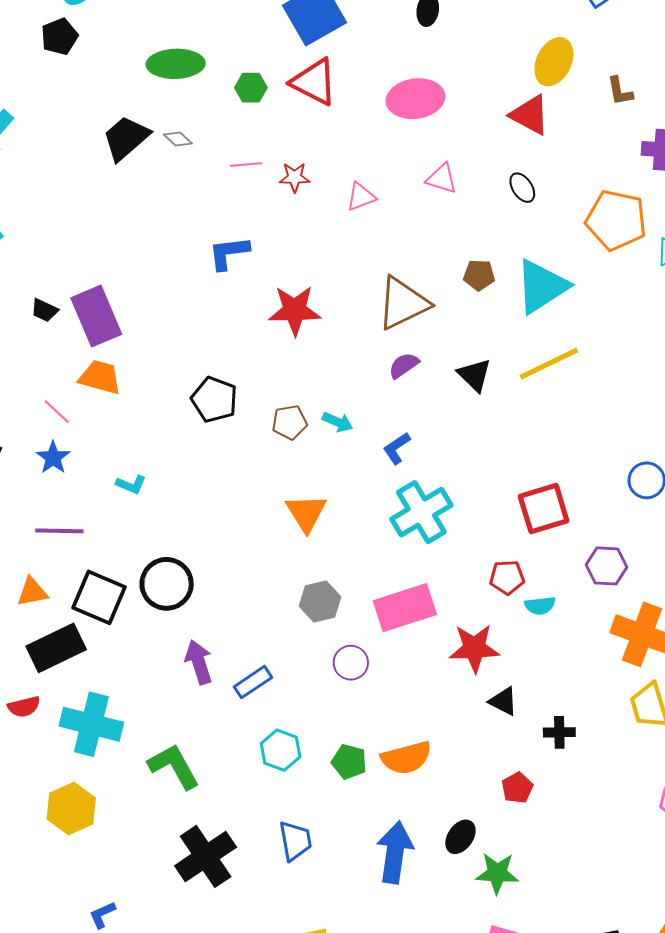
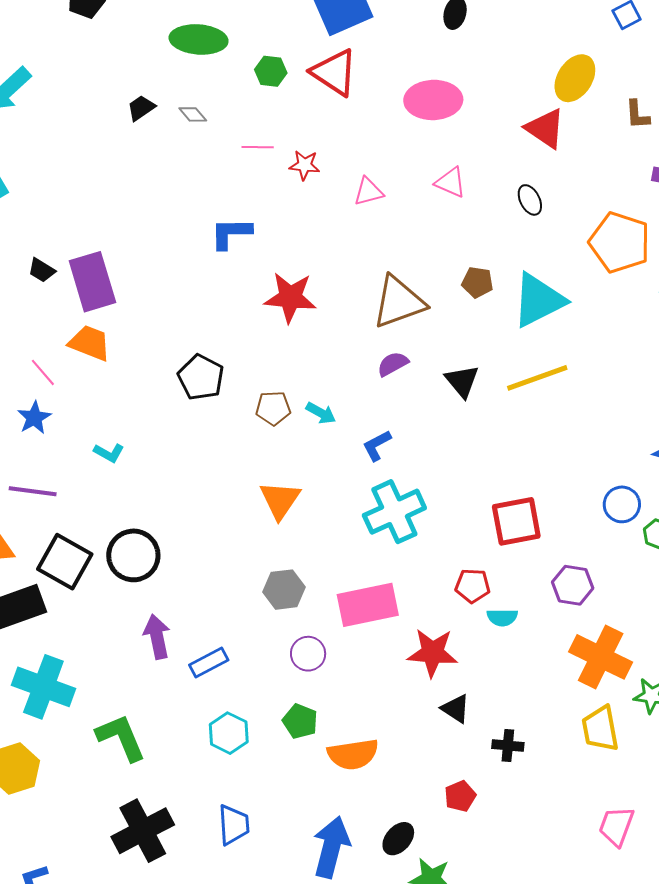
black trapezoid: (126, 138) -> (141, 108), size x0.6
green pentagon: (349, 762) -> (300, 721), moved

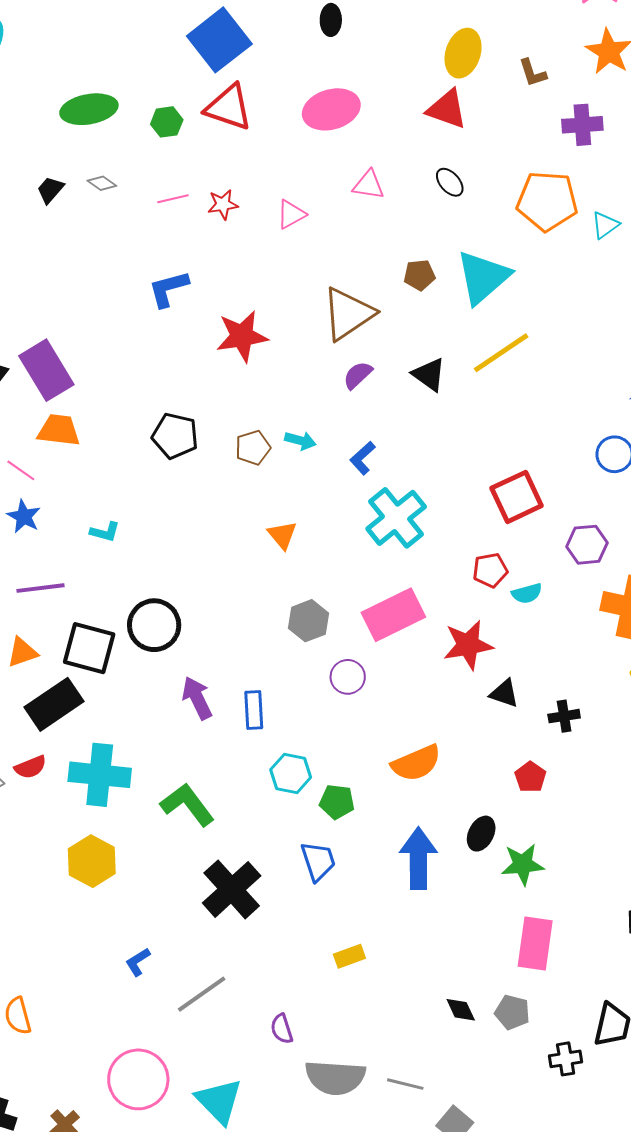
orange triangle: (280, 500) -> (282, 535), size x0.7
blue rectangle: (209, 662) -> (254, 710), turned -51
green pentagon: (300, 721) -> (337, 802), moved

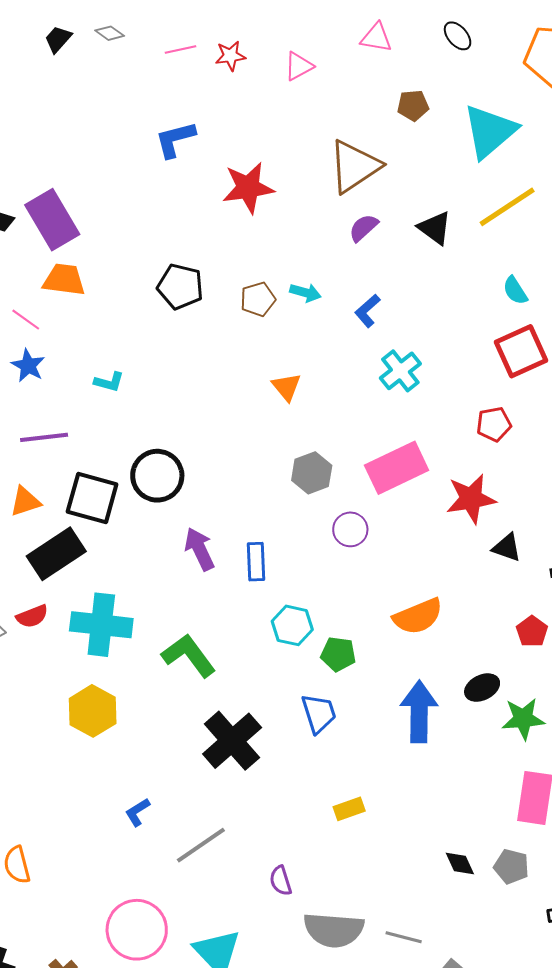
brown pentagon: (419, 275) -> (413, 105), moved
cyan cross: (396, 518) -> (400, 371), size x0.7
cyan semicircle: (527, 593) -> (515, 291), moved, turned 72
black ellipse: (481, 834) -> (482, 688), turned 36

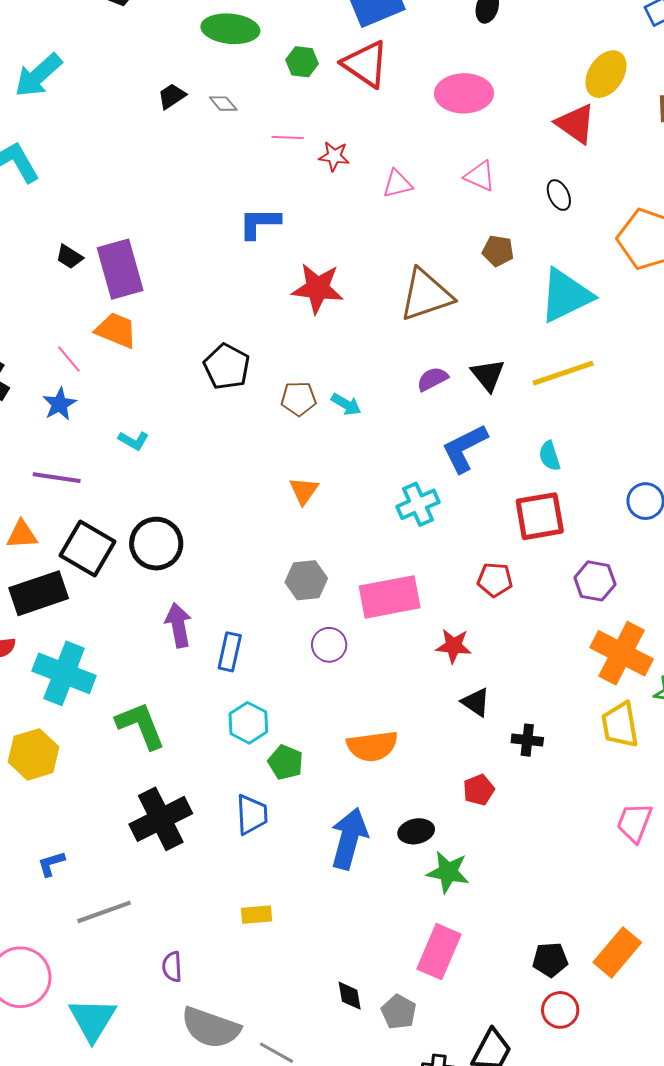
purple semicircle: (363, 228) -> (432, 379), moved
blue L-shape: (367, 311) -> (465, 448), moved, size x1.6
red star: (471, 499) -> (454, 646), size x0.7

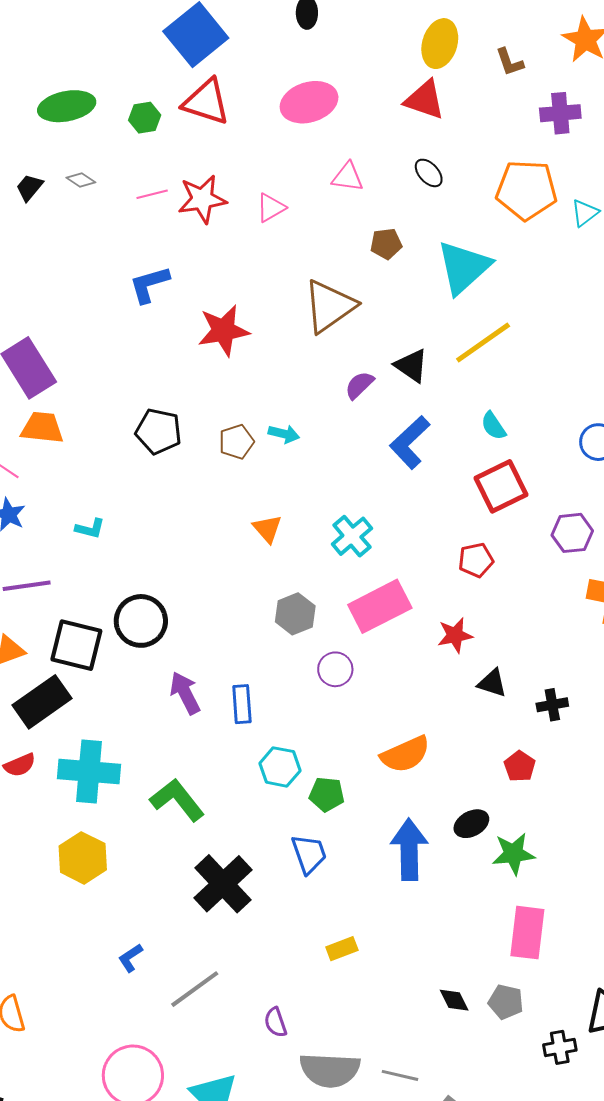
red star: (334, 156) -> (202, 199), size x1.6
cyan cross: (418, 504) -> (352, 536), moved

